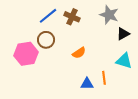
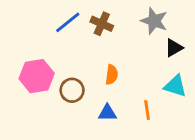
brown circle: (46, 40) -> (72, 90), moved
orange semicircle: (79, 53) -> (112, 75), turned -48
blue triangle: (87, 84) -> (107, 113), moved

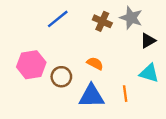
brown cross: (102, 24) -> (102, 21), moved
orange semicircle: (112, 75) -> (95, 63), turned -70
blue triangle: (107, 113) -> (91, 96), size x1.6

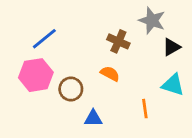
blue line: (58, 19) -> (44, 39), moved
brown cross: (102, 21) -> (118, 41), moved
blue triangle: (91, 96) -> (93, 118), moved, size x0.6

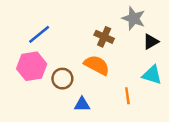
orange semicircle: (110, 74) -> (97, 65), size x1.5

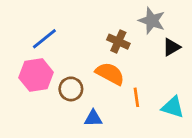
cyan triangle: (152, 75) -> (173, 107), moved
orange line: (127, 96) -> (136, 97), moved

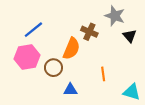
black triangle: (171, 47) -> (130, 36), turned -40
orange semicircle: (110, 74) -> (71, 49), moved, turned 85
cyan triangle: (173, 107) -> (132, 92), moved

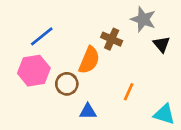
orange line: (103, 74) -> (129, 92), turned 32

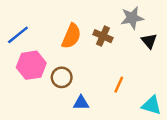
gray star: (143, 19) -> (132, 18), turned -30
blue line: (42, 36) -> (18, 35), moved
orange semicircle: (89, 60) -> (71, 36), moved

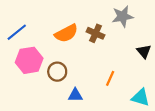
orange semicircle: (71, 36) -> (66, 33), turned 40
black triangle: (149, 41) -> (144, 51), moved

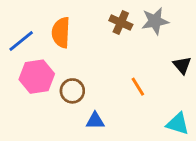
orange semicircle: (66, 33) -> (61, 32), moved, turned 120
brown cross: (96, 33) -> (121, 23), moved
orange line: (110, 78) -> (138, 87), moved, turned -56

